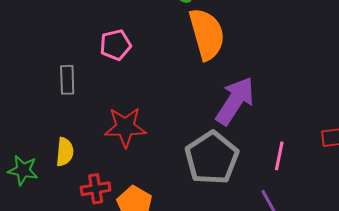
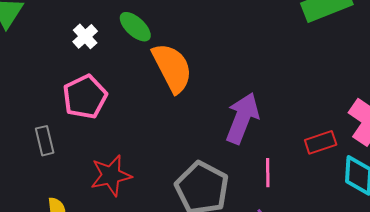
pink pentagon: (115, 45) -> (85, 97), size x1.4
purple arrow: (235, 101) -> (242, 118), moved

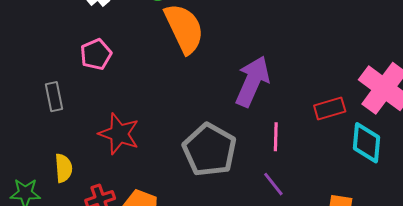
pink pentagon: (85, 97) -> (96, 54), size x0.7
red star: (111, 175) -> (119, 134), turned 30

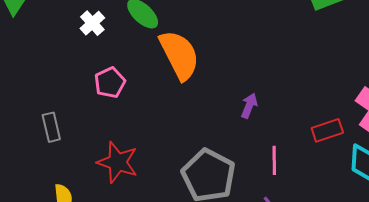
pink pentagon: (96, 54) -> (110, 83), moved
purple arrow: (252, 81) -> (249, 106), size x0.5

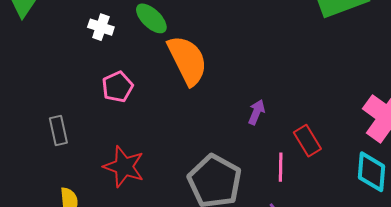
white cross: (92, 23) -> (101, 27), turned -30
red rectangle: (327, 130) -> (307, 141), moved, turned 76

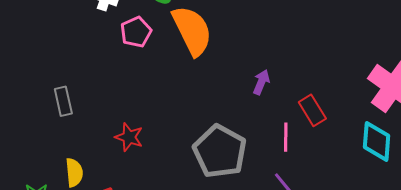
pink pentagon: (118, 87) -> (136, 32), moved
red star: (124, 167) -> (129, 137), size x0.7

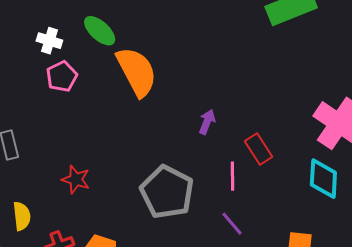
pink pentagon: (136, 32) -> (62, 76), moved

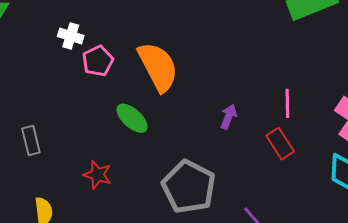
green ellipse: (100, 31) -> (132, 118), moved
pink pentagon: (62, 76) -> (98, 61), moved
pink line: (233, 176) -> (287, 103), moved

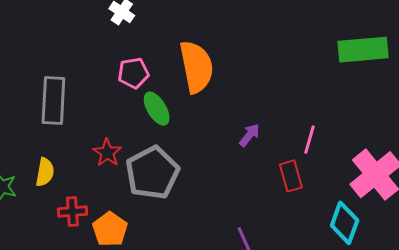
pink pentagon: (98, 61) -> (133, 73), moved
gray rectangle: (31, 141) -> (53, 101), size x1.6
gray pentagon: (189, 187) -> (152, 173), moved

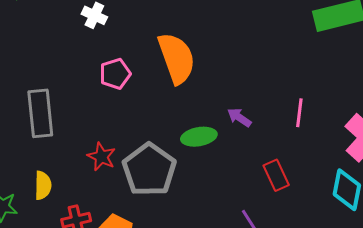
green ellipse: (157, 109) -> (199, 137), moved, turned -60
purple arrow: (249, 135) -> (239, 117), turned -85
red rectangle: (291, 176) -> (276, 175), moved

